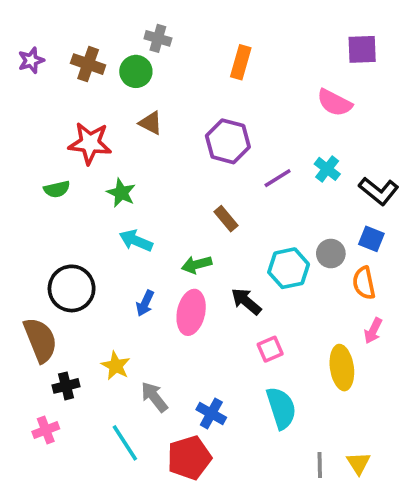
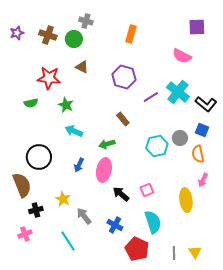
cyan cross: (327, 169) -> (178, 92), size x1.6
black arrow: (246, 301) -> (121, 194), moved
red pentagon: (189, 458) -> (137, 249), moved, turned -30

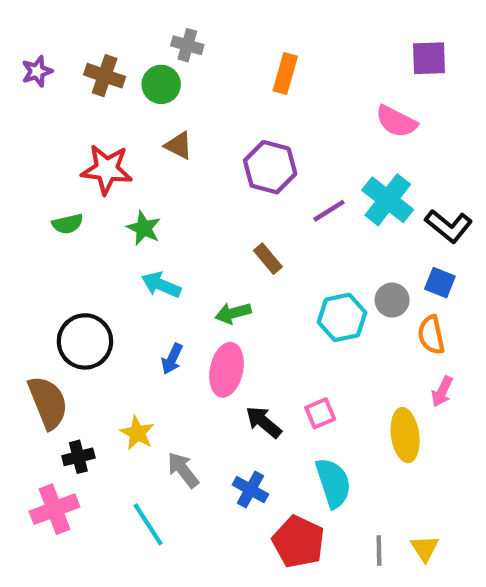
pink cross: (25, 234) -> (54, 509), size x1.5

